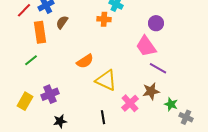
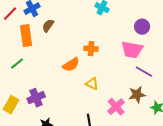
orange cross: (104, 19) -> (91, 49), moved
pink trapezoid: (146, 46) -> (132, 50), turned -45
yellow triangle: (106, 80) -> (92, 84), size x0.6

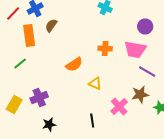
orange cross: (91, 49) -> (105, 48), moved

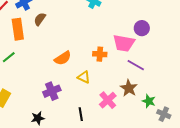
purple circle: (145, 26) -> (142, 28), moved
orange cross: (105, 48) -> (100, 54), moved
brown star: (140, 94) -> (129, 88), turned -30
purple cross: (39, 98) -> (52, 91), moved

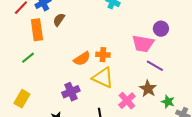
orange cross: (100, 54) -> (103, 55), moved
yellow triangle: (84, 77) -> (103, 78), size x1.6

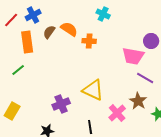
orange cross: (103, 55) -> (89, 41), moved
orange semicircle: (82, 59) -> (69, 29), moved, turned -114

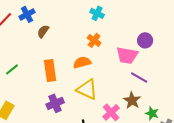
orange semicircle: (69, 29) -> (82, 62), moved, turned -48
orange cross: (89, 41) -> (94, 40), moved, turned 32
orange rectangle: (27, 42) -> (50, 70), moved

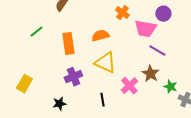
orange cross: (94, 40) -> (122, 13), moved
green line: (12, 69) -> (36, 32), moved

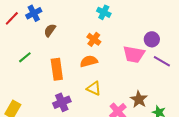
orange cross: (122, 13) -> (94, 39), moved
purple line: (157, 51) -> (162, 61), moved
yellow triangle: (105, 63) -> (94, 88), size x0.7

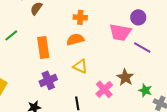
orange cross: (94, 39) -> (80, 17), turned -32
purple line: (162, 61) -> (142, 47), moved

